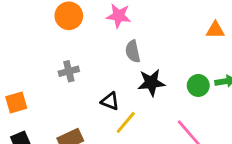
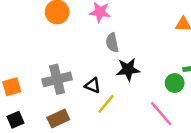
gray cross: (69, 71) -> (57, 79), moved, size x1.6
green circle: (198, 85) -> (175, 83), moved

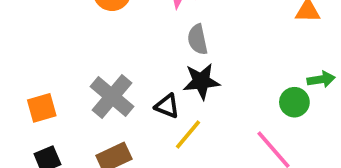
black star: (128, 70) -> (201, 81), moved
gray cross: (57, 79) -> (112, 96), turned -36

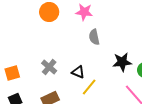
black star: (201, 81) -> (122, 62), moved
gray cross: (112, 96) -> (49, 67), size x0.7

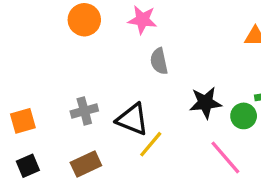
gray cross: (49, 67) -> (84, 111), turned 35
black triangle: (78, 72) -> (132, 119), size x1.5

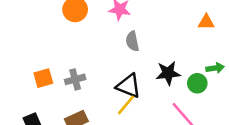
black triangle: (132, 119) -> (129, 86), moved
orange square: (23, 121) -> (43, 78), moved

